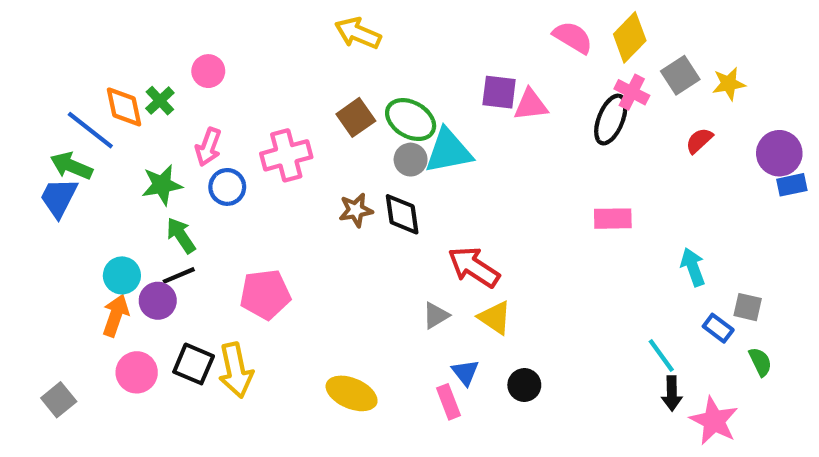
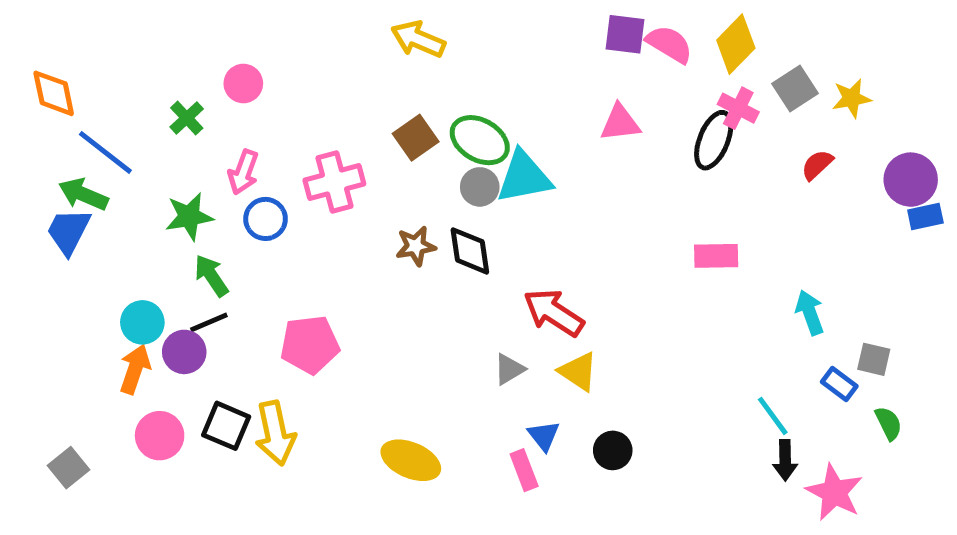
purple square: (499, 92) -> (625, 34), moved
orange diamond: (124, 107) -> (54, 93), moved

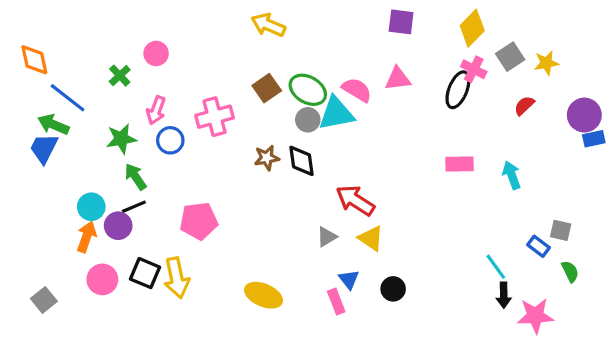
pink semicircle: (669, 44) -> (357, 90), moved
cyan arrow: (810, 313) -> (512, 175), moved
pink star: (834, 492) -> (535, 316), turned -30

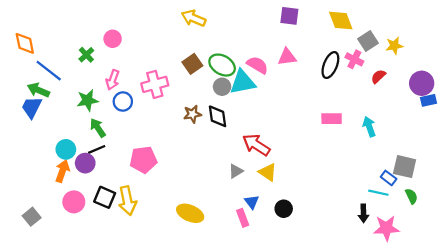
yellow diamond: (472, 28) -> (341, 21), turned -65
pink cross: (474, 69) -> (354, 59), moved
gray square: (561, 230) -> (405, 167), size x1.5
cyan line: (496, 267) -> (378, 193), moved, turned -42

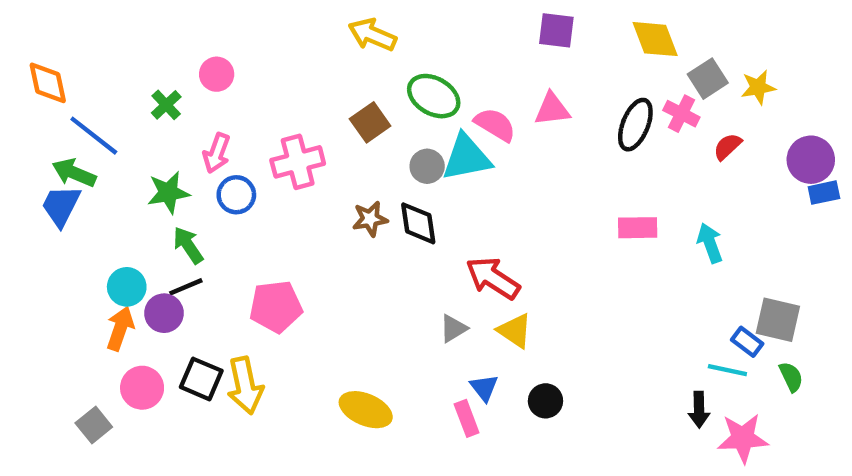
green ellipse: (222, 65) -> (434, 96), moved
gray square: (32, 217) -> (94, 425), moved

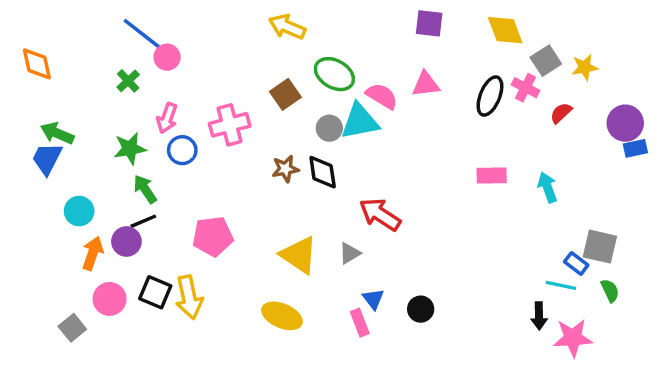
blue line: (94, 136) -> (142, 33), moved
cyan circle: (127, 287) -> (79, 211), moved
yellow triangle: (515, 331) -> (299, 255), moved, size x1.4

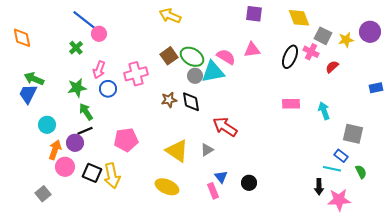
gray square: (546, 61) -> (323, 36), turned -30
green ellipse: (334, 74) -> (192, 57), moved
purple circle: (625, 123) -> (370, 32), moved
gray square: (600, 247) -> (353, 134), moved
pink circle: (110, 299) -> (65, 167), moved

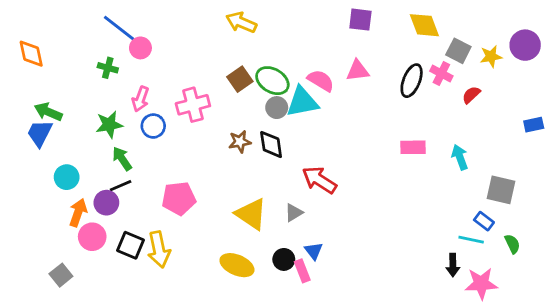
green cross: (76, 48) -> (108, 68), turned -32
black circle: (249, 183) -> (284, 259), moved

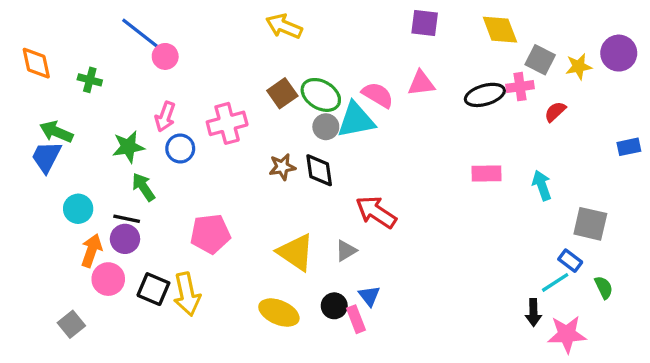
green cross: (108, 68) -> (90, 80), moved
pink cross: (441, 73) -> (520, 87), turned -35
black ellipse: (412, 81) -> (485, 95), turned 52
black line: (121, 186) -> (127, 219), moved, turned 35
cyan line: (471, 240) -> (555, 282), turned -45

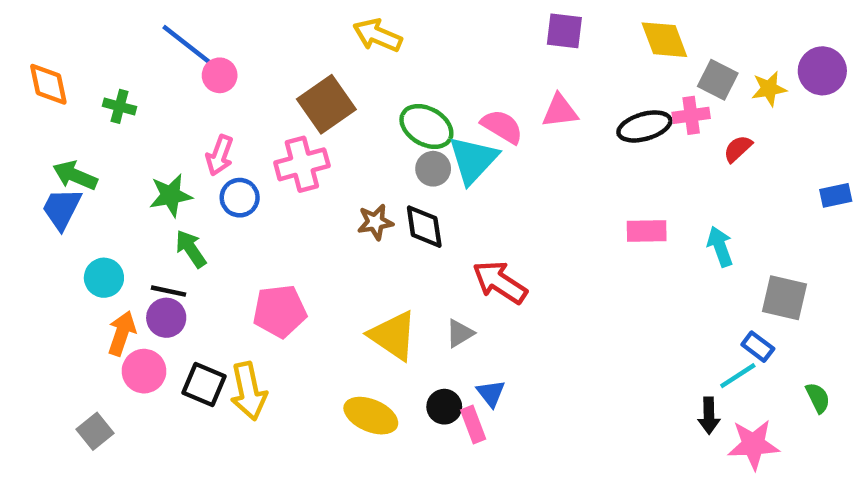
brown square: (282, 93) -> (326, 104), moved, size x1.4
cyan triangle: (356, 120) -> (473, 160), turned -36
green semicircle: (604, 287) -> (818, 398), moved

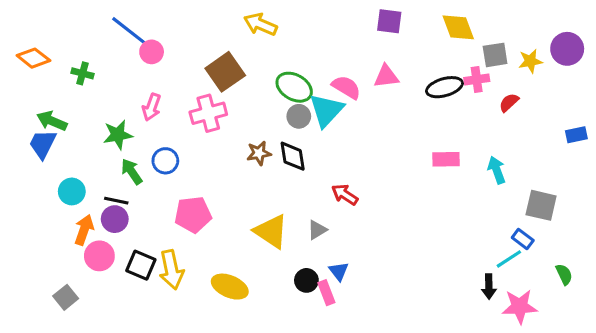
gray square: (718, 80) -> (495, 55), turned -36
orange diamond: (48, 84) -> (33, 58), turned -40
blue circle: (240, 198) -> (165, 161), moved
red arrow: (500, 282) -> (345, 195), size x0.7
yellow ellipse: (371, 416) -> (230, 287), moved

